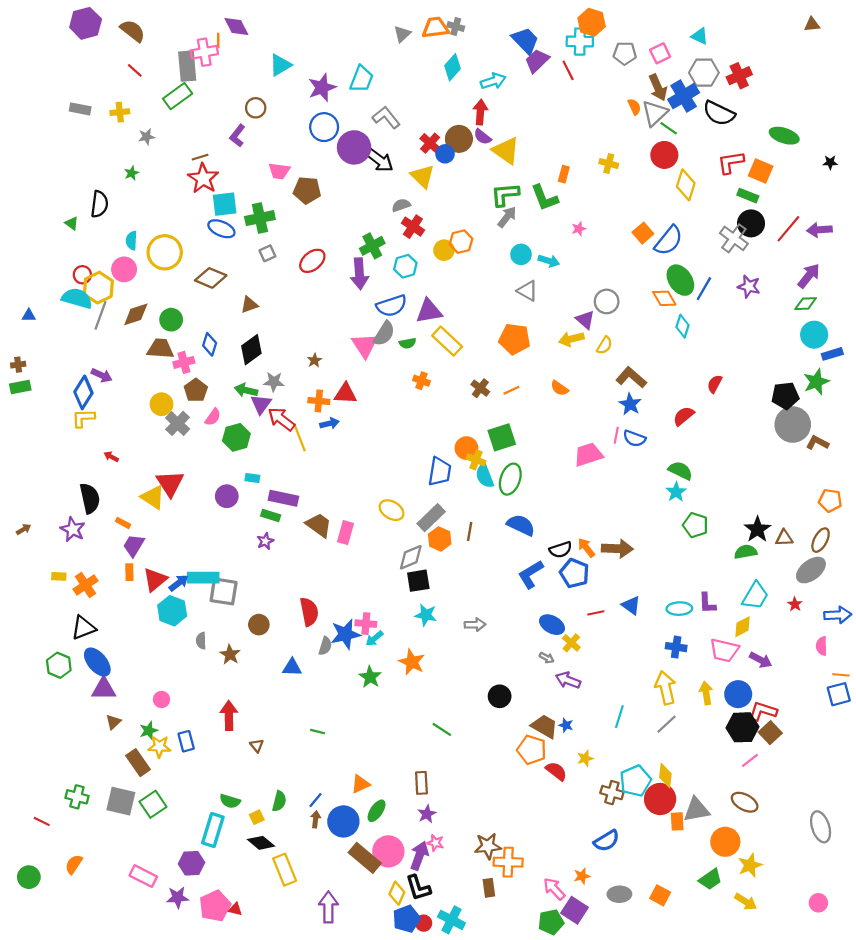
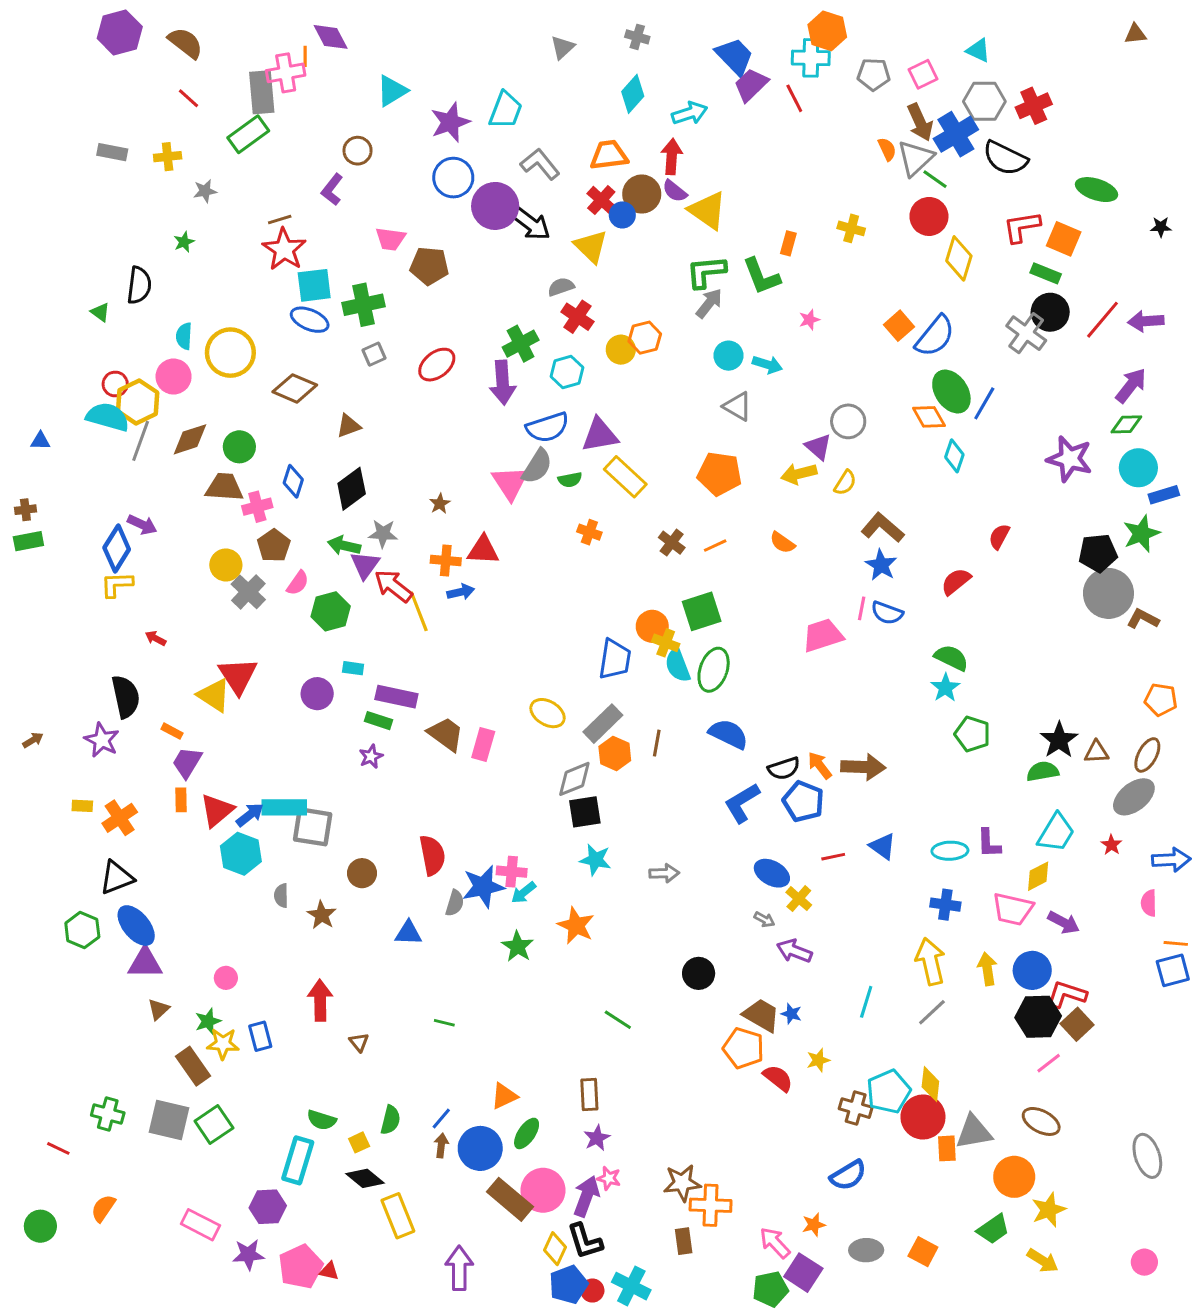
orange trapezoid: (435, 28) -> (609, 155), moved
purple star: (749, 287) -> (1070, 459), moved, size x1.4

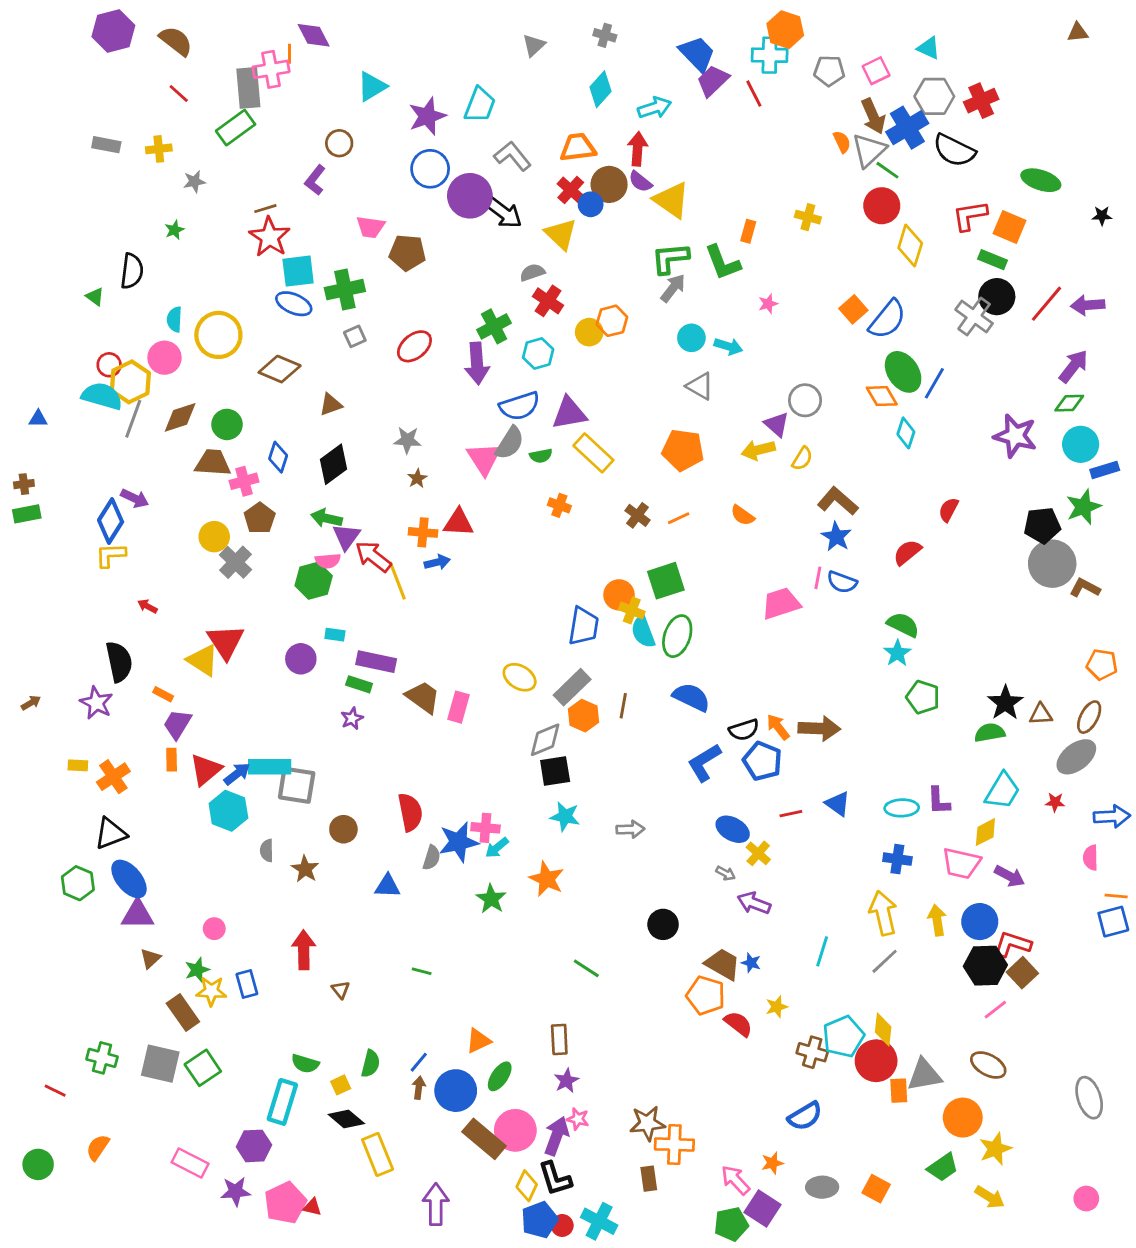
gray star: (383, 534) -> (407, 440), moved
pink semicircle: (298, 583) -> (328, 561), moved, turned 50
red star: (1111, 845) -> (1055, 802), turned -30

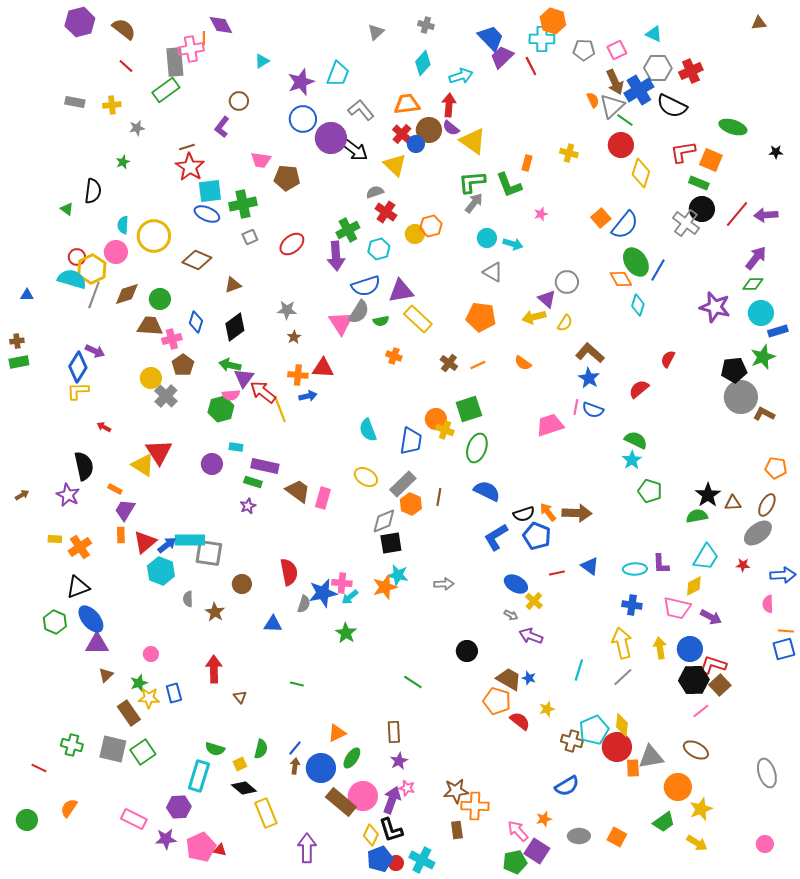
cyan triangle: (372, 86) -> (262, 61), size x0.7
cyan semicircle: (643, 632) -> (368, 430), moved
orange star: (547, 879) -> (385, 587), moved, turned 30

